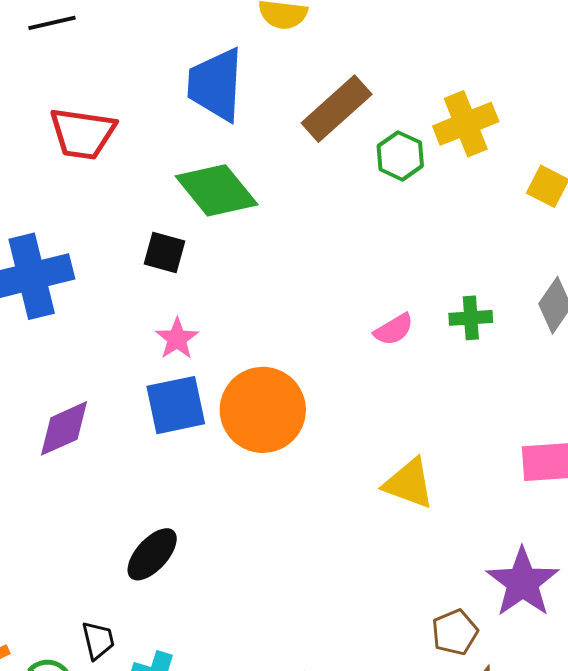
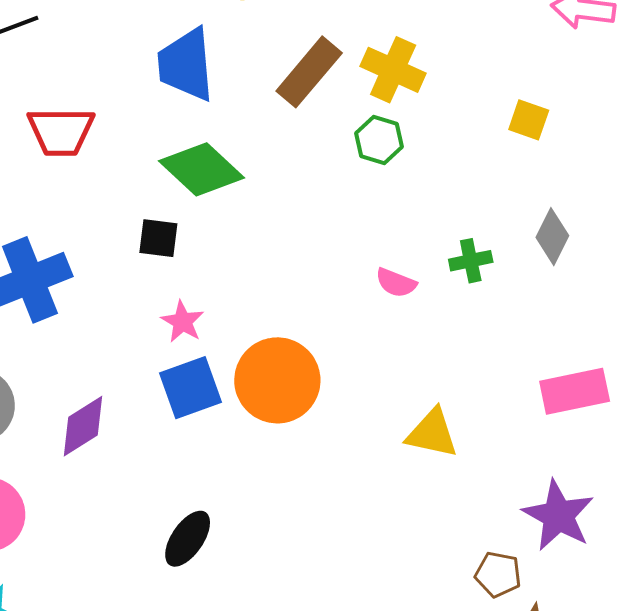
yellow cross: (466, 124) -> (393, 70), moved, turned -36
green hexagon: (400, 156) -> (379, 140), moved
pink semicircle: (394, 329) -> (396, 283), turned 60
brown pentagon: (455, 632) -> (498, 574), turned -30

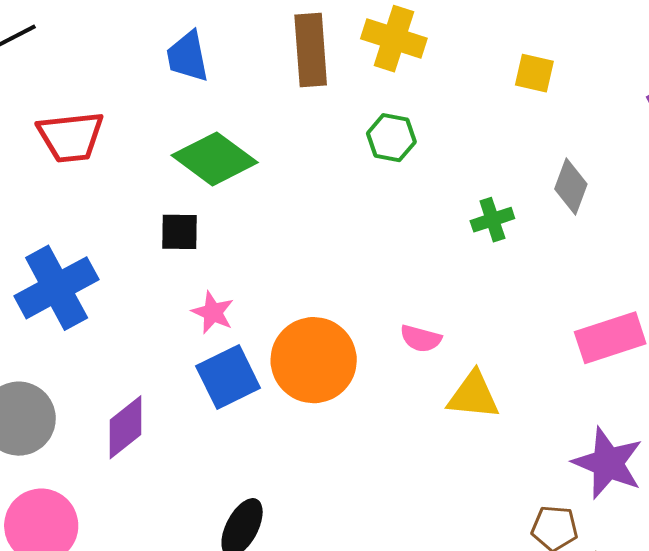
blue trapezoid: (186, 65) -> (188, 57), size x0.7
brown rectangle: (309, 72) -> (311, 50), turned -38
green hexagon: (379, 140) -> (391, 138), moved
pink semicircle: (396, 283) -> (421, 339), moved

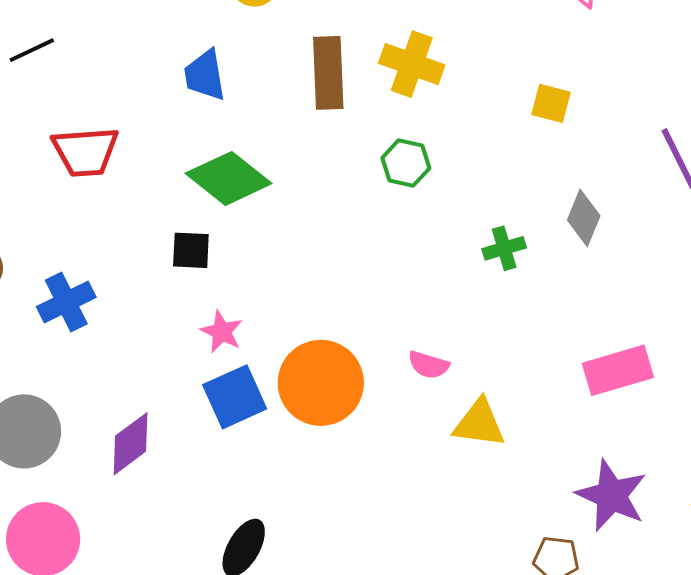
blue cross: (57, 288) -> (66, 302), size x0.7

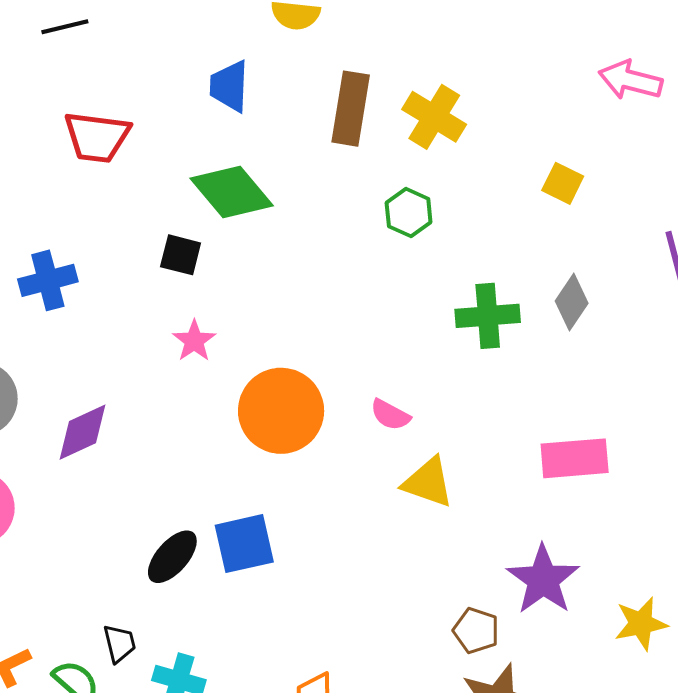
green cross: (504, 248) -> (488, 316), size x1.5
blue square: (235, 397) -> (244, 544), moved

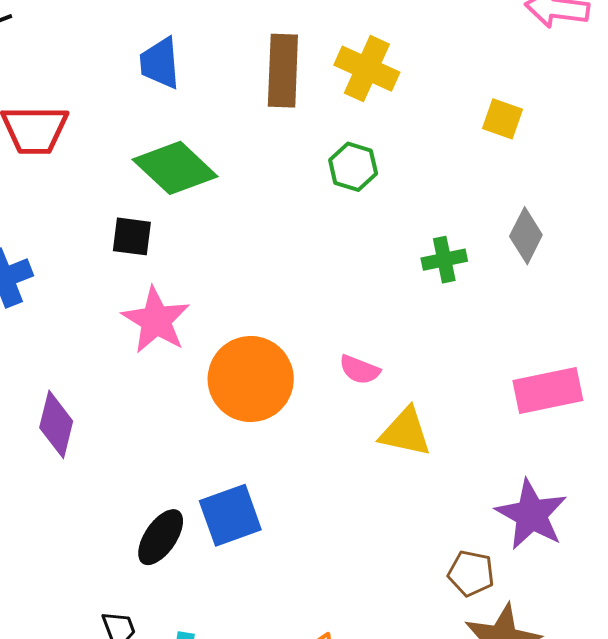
green cross: (488, 316) -> (444, 260), size x0.7
pink star: (194, 341) -> (156, 320), size x1.6
purple diamond: (82, 432) -> (56, 424), turned -44

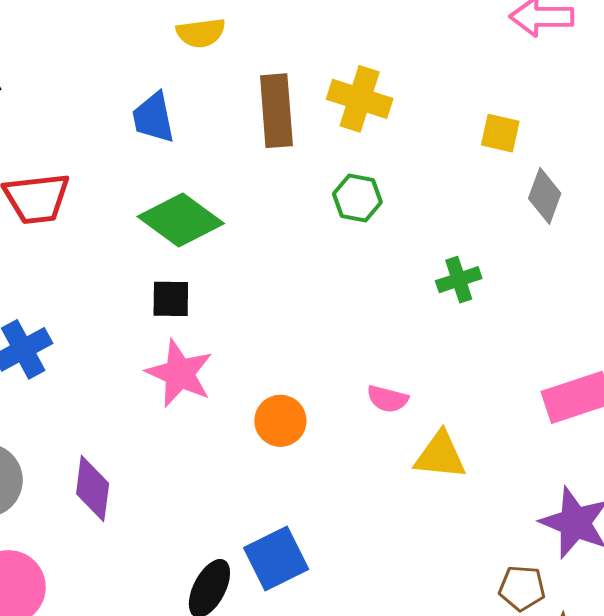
black square: (132, 236) -> (171, 299), moved
gray diamond: (526, 236) -> (545, 196), moved
orange circle: (251, 379) -> (280, 421), size x0.6

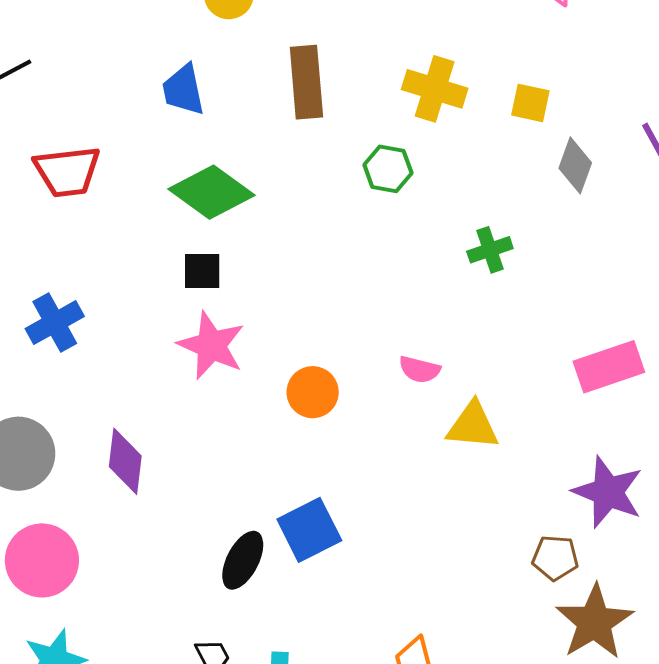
yellow cross: (360, 99) -> (435, 89), moved

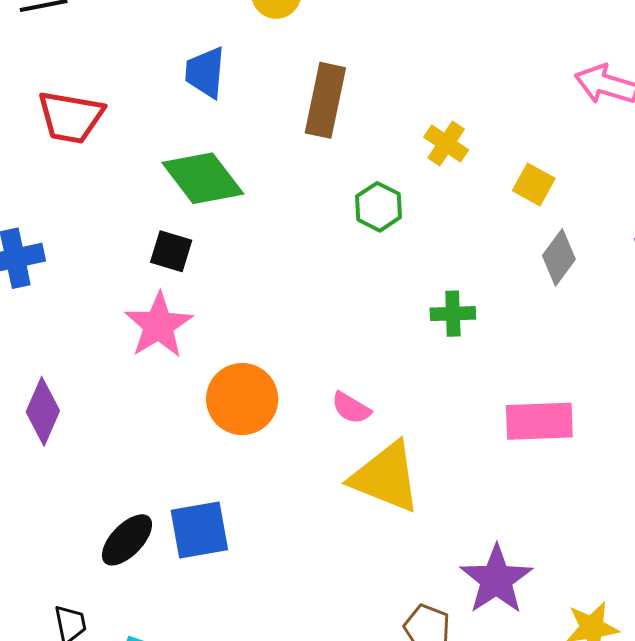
yellow cross: (435, 89) -> (446, 144), size x0.7
pink rectangle: (609, 367) -> (539, 421), moved
orange circle: (313, 392) -> (242, 399), size x1.4
yellow triangle: (473, 426) -> (386, 477), size x1.4

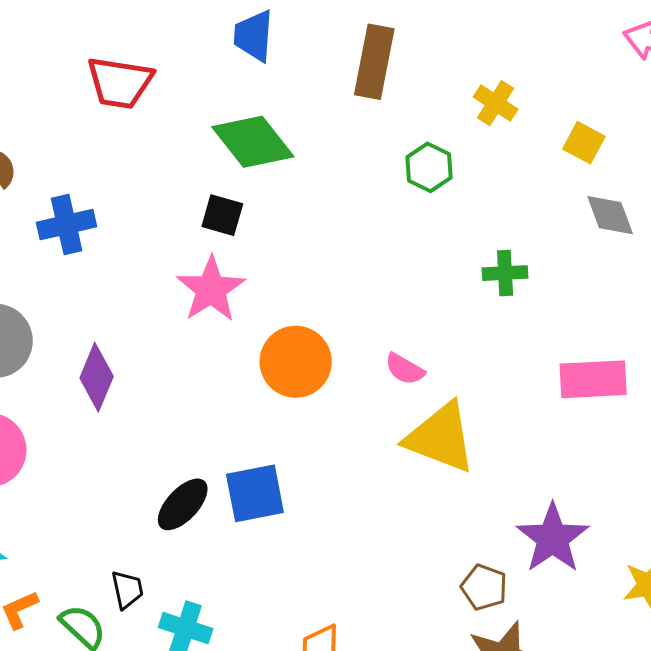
gray diamond: (559, 257) -> (610, 215), turned -56

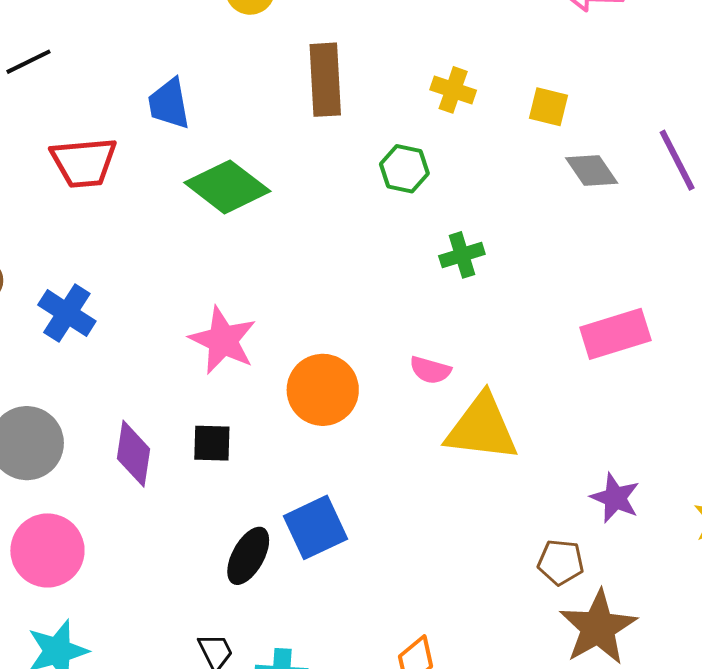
blue trapezoid: (254, 36) -> (169, 104), moved
black square: (222, 215) -> (212, 443), moved
blue cross: (67, 225) -> (67, 313), turned -30
green cross: (505, 273) -> (462, 255), moved
purple star: (553, 538) -> (615, 498), size x0.7

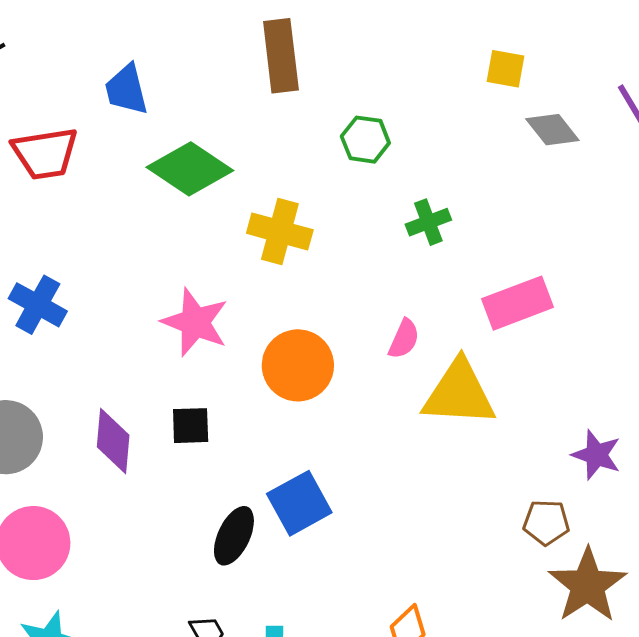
yellow cross: (453, 90) -> (280, 232), moved, size x1.4
pink rectangle: (615, 334) -> (517, 303), moved
pink semicircle: (430, 370) -> (404, 339), turned -78

